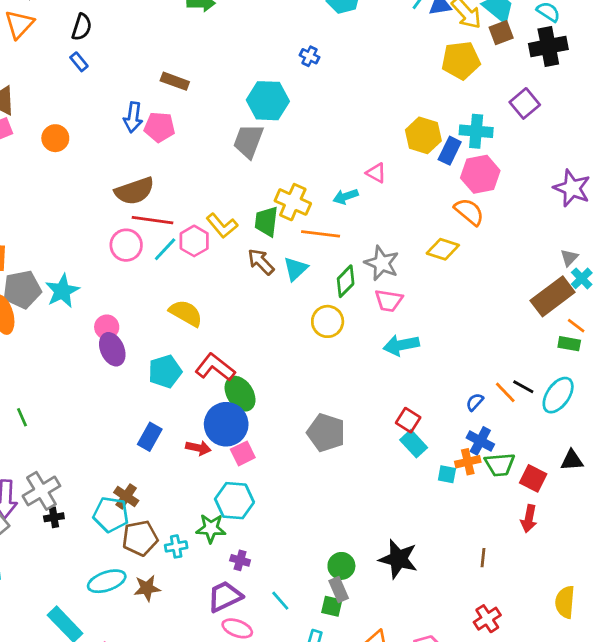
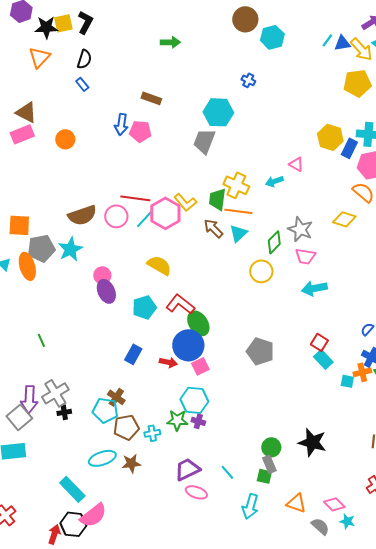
brown semicircle: (134, 191) -> (82, 215), moved
orange line: (321, 234) -> (238, 211), moved
pink hexagon: (194, 241) -> (165, 213), size x1.4
purple cross: (240, 560) -> (198, 421), moved

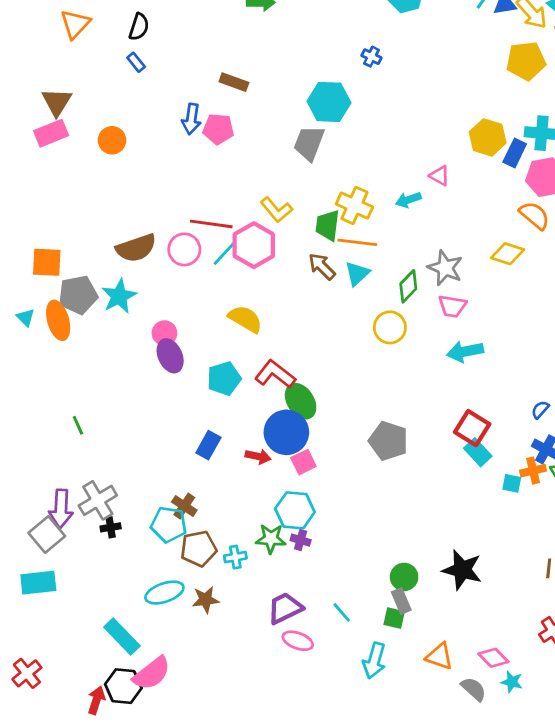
brown triangle: (26, 112) -> (57, 102), turned 35
yellow L-shape: (185, 202) -> (276, 210), moved
red square: (319, 342) -> (472, 428), size x1.4

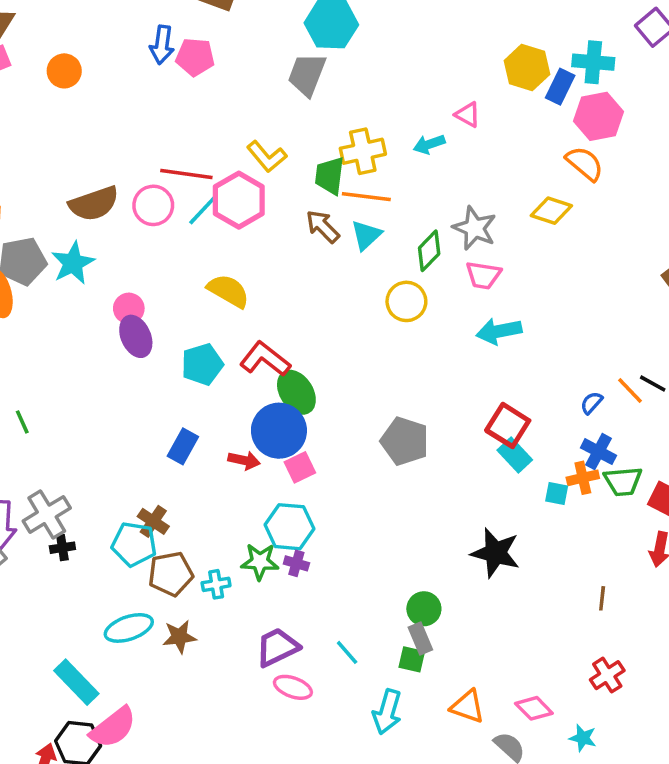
yellow cross: (354, 205) -> (363, 151), turned -36
black star: (462, 570) -> (495, 553), moved
cyan star: (512, 682) -> (583, 738), moved

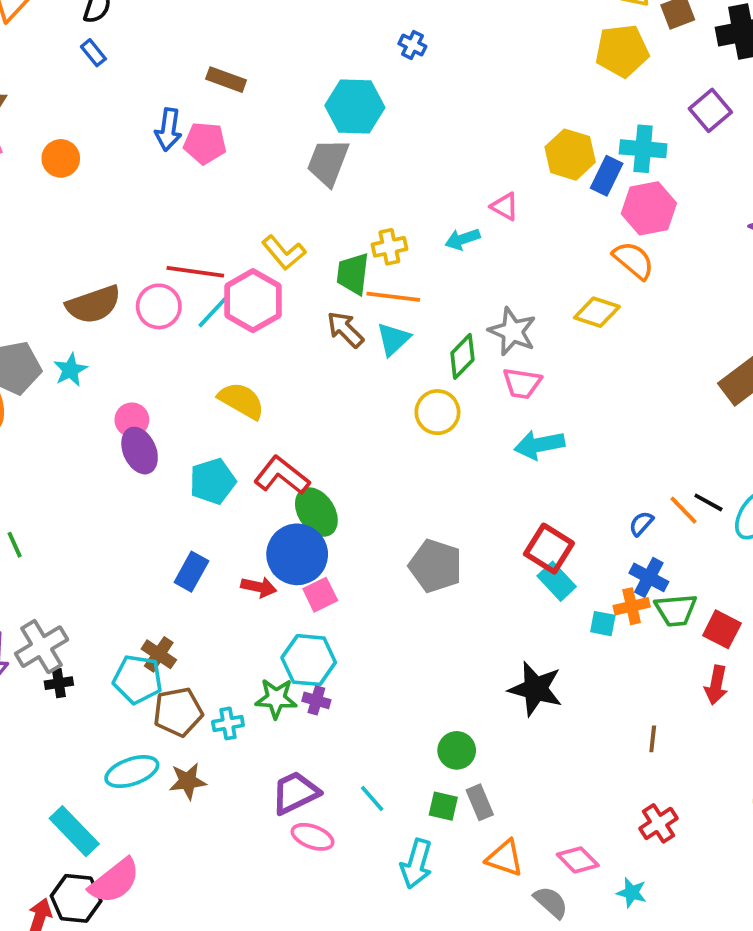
yellow cross: (363, 151) -> (389, 247), size x0.7
cyan star: (73, 263) -> (70, 370), size x0.7
gray rectangle: (420, 638) -> (480, 802), moved

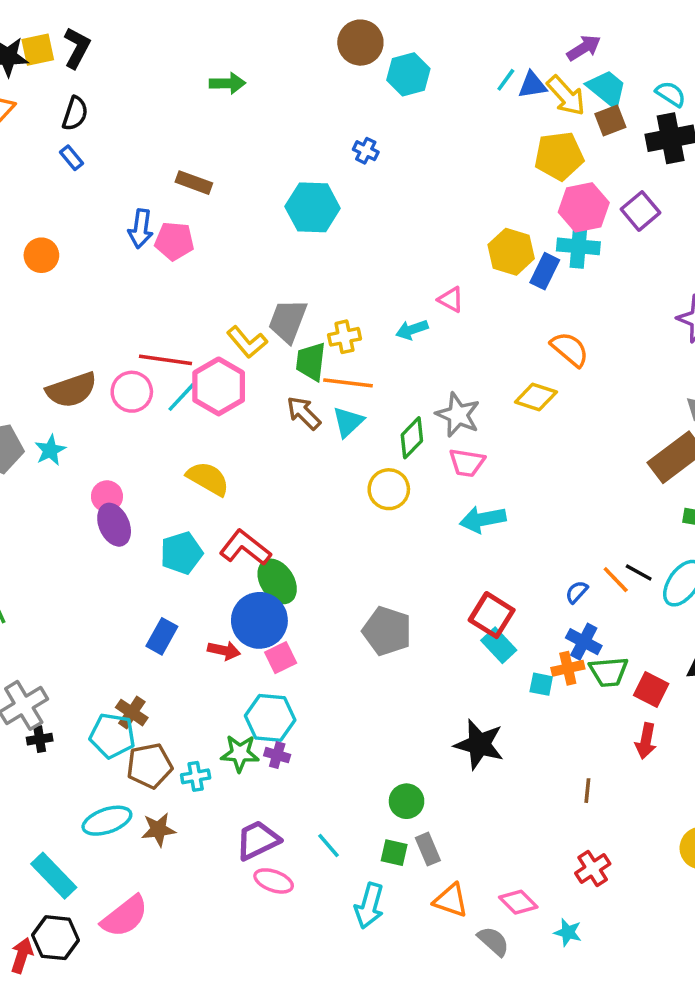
gray trapezoid: (328, 162) -> (288, 321), moved
pink hexagon: (649, 208) -> (584, 207), moved
pink semicircle: (115, 881) -> (125, 916), moved

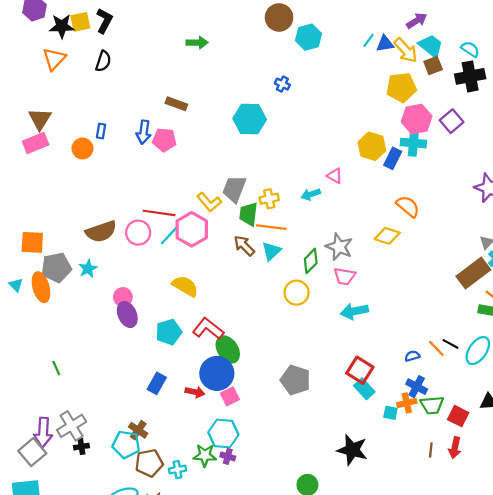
blue rectangle: (72, 158) -> (101, 131), moved, turned 48
blue semicircle: (577, 592) -> (412, 356), turned 32
brown line: (587, 791) -> (431, 450), moved

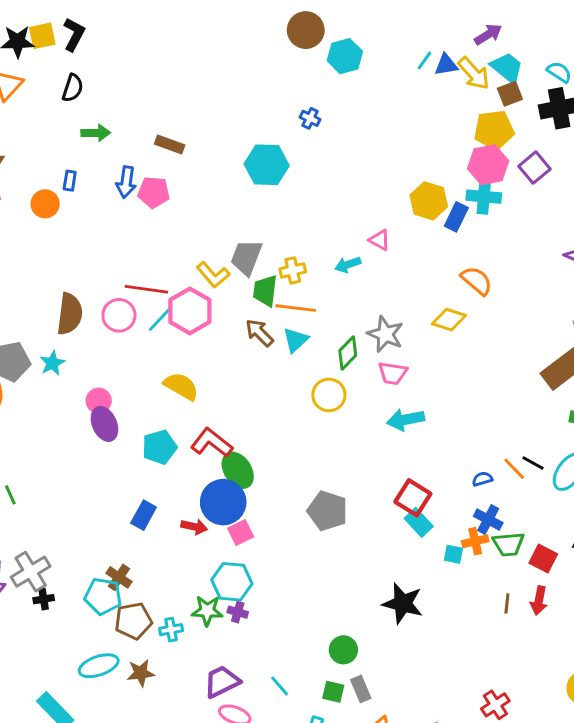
green arrow: (197, 43) -> (96, 133), moved
yellow pentagon: (401, 87) -> (494, 130), moved
brown semicircle: (101, 231) -> (70, 314), turned -64

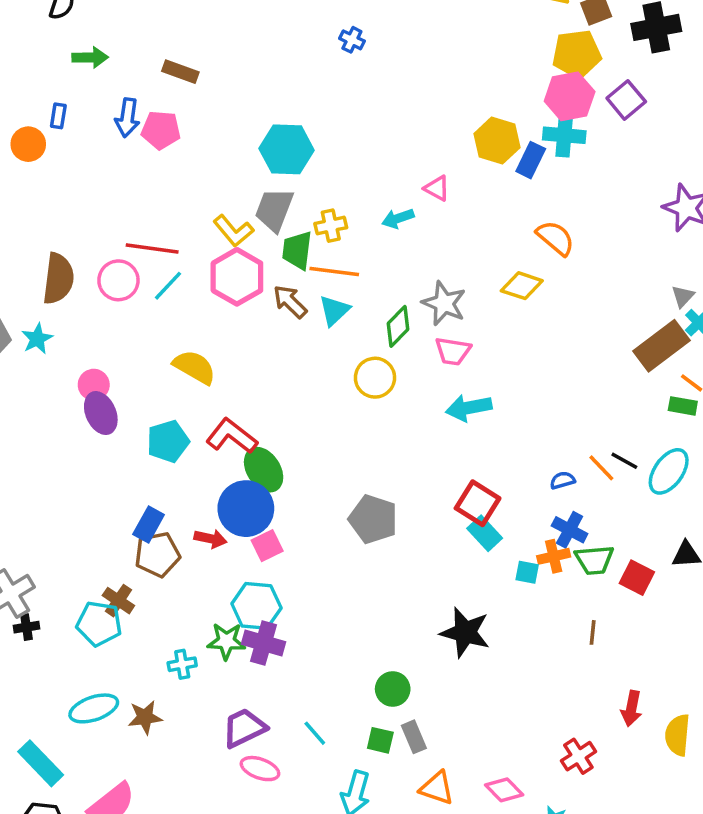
cyan hexagon: (267, 165) -> (287, 149), moved
pink hexagon: (190, 311) -> (237, 277), moved
red arrow: (539, 601) -> (631, 708), moved
purple cross: (238, 612) -> (264, 643), size x1.6
brown pentagon: (133, 621) -> (157, 555), moved

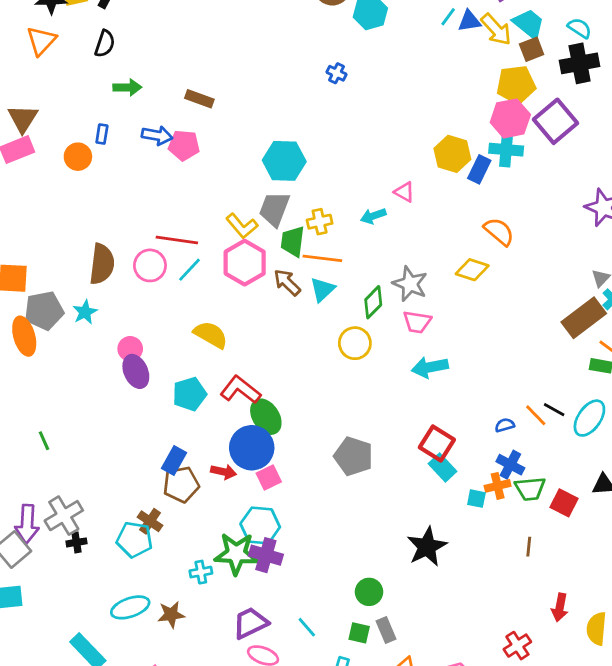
purple square: (626, 100) -> (556, 121), size x1.4
blue arrow: (127, 118) -> (157, 135), turned -88
black star: (465, 632) -> (427, 547), turned 30
green star: (226, 641) -> (236, 554), size x1.4

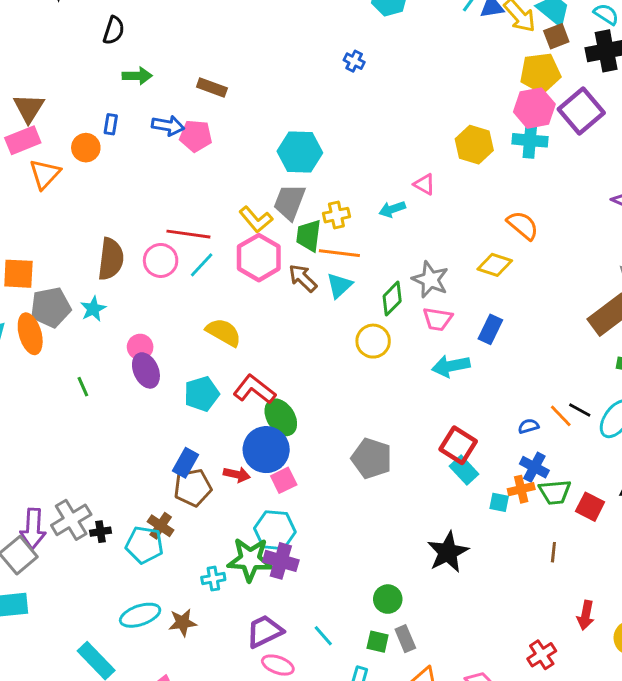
orange triangle: (41, 41) -> (45, 174), moved
blue rectangle: (479, 169) -> (490, 329), moved
green line: (44, 441) -> (83, 387), moved
black cross: (76, 542) -> (100, 532), moved

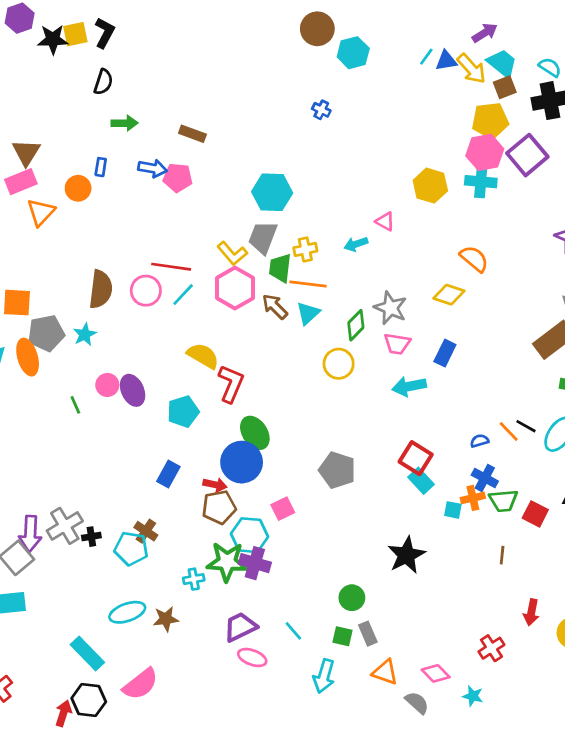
pink circle: (140, 347) -> (107, 385), moved
red L-shape: (254, 389) -> (231, 384), moved, turned 75
pink square: (284, 480) -> (283, 509), moved
brown pentagon: (193, 488) -> (219, 507), moved

